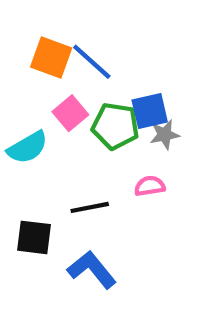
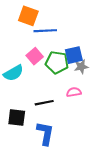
orange square: (51, 57) -> (28, 16), moved
blue line: (92, 62) -> (45, 31), turned -45
blue L-shape: (92, 270) -> (45, 133), turned 50

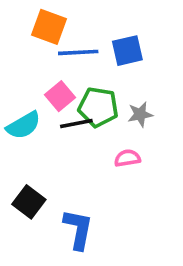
blue square: (74, 55) -> (127, 51), moved
black line: (44, 103) -> (76, 123), moved
black square: (17, 117) -> (29, 202), turned 30

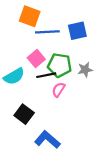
pink semicircle: (127, 158) -> (58, 90), moved, turned -48
black square: (29, 202) -> (24, 114), moved
blue L-shape: (78, 229) -> (47, 140), turned -60

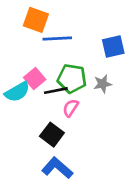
blue square: (77, 31) -> (113, 47), moved
pink square: (36, 59) -> (35, 79), moved
black square: (24, 114) -> (52, 135), moved

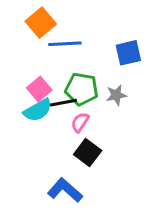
orange square: (36, 20) -> (41, 23), turned 30
cyan semicircle: (17, 92) -> (38, 110), moved
black square: (52, 135) -> (88, 152), moved

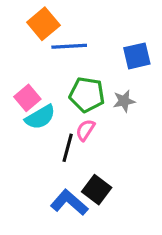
pink square: (39, 89) -> (27, 98), moved
black line: (63, 103) -> (68, 148), moved, turned -64
black square: (88, 152) -> (97, 190), moved

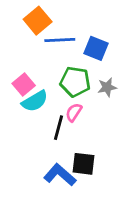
blue square: (137, 56) -> (96, 48), moved, turned 35
black square: (97, 190) -> (83, 164), turned -30

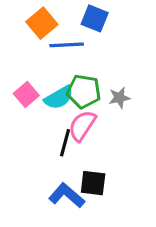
blue square: (96, 48) -> (95, 18), moved
cyan semicircle: (35, 101) -> (59, 98), moved
pink semicircle: (74, 112) -> (82, 126), size x1.5

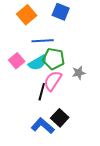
blue line: (67, 45) -> (43, 41), moved
gray star: (119, 98) -> (79, 73), moved
black square: (93, 183) -> (60, 118), turned 36

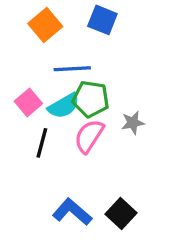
black line: (42, 92) -> (42, 143), moved
black square: (60, 118) -> (121, 214), moved

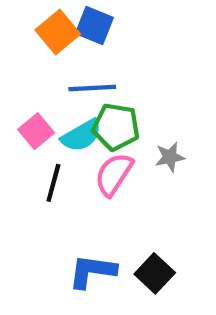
blue square: (102, 20) -> (94, 26), moved
blue L-shape: (72, 212) -> (92, 271), turned -33

